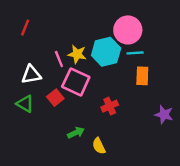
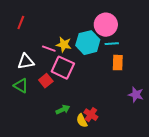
pink line: (59, 59) -> (49, 49), turned -48
red cross: (110, 106) -> (91, 115), moved, turned -32

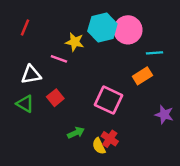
cyan hexagon: (88, 43) -> (102, 27), moved
cyan line: (112, 44) -> (154, 53), moved
yellow star: (64, 45) -> (75, 42), moved
orange rectangle: (118, 63) -> (142, 76), turned 56
pink square: (63, 68) -> (109, 100), moved

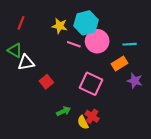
pink circle: (128, 30) -> (97, 41), moved
yellow star: (75, 42) -> (60, 26), moved
pink line: (59, 59) -> (74, 44), moved
green triangle: (25, 104) -> (15, 50), moved
purple star: (164, 115) -> (135, 81), moved

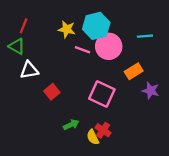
cyan line: (130, 44) -> (145, 36), moved
green triangle: (15, 50) -> (17, 46), moved

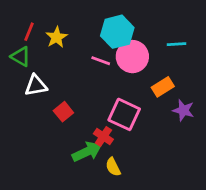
yellow star: (67, 29) -> (57, 37), moved, turned 30
green arrow: (71, 125) -> (87, 152), size x1.5
red cross: (103, 130) -> (103, 137), moved

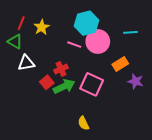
red cross: (103, 137) -> (61, 69), moved, turned 32
green arrow: (87, 152) -> (64, 86), moved

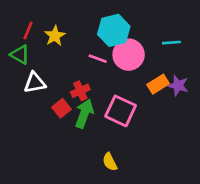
purple star: (136, 81) -> (178, 85), moved
green arrow: (64, 86) -> (84, 114), turned -45

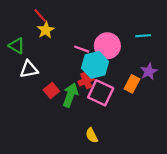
red line: (28, 30) -> (40, 16), moved, turned -64
cyan hexagon: (114, 30) -> (95, 65), moved
orange rectangle: (158, 84) -> (132, 84), moved, turned -30
purple star: (178, 85) -> (149, 72), turned 30
red cross: (80, 91) -> (86, 80), moved

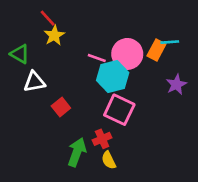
red cross: (86, 80) -> (102, 139), moved
orange rectangle: (132, 84) -> (156, 50), moved
green arrow: (70, 95) -> (77, 152), moved

